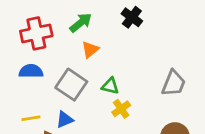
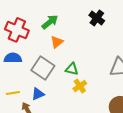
black cross: (132, 17) -> (97, 18), moved
red cross: (36, 33) -> (17, 30), turned 35

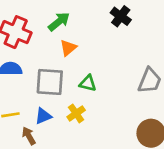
gray square: (43, 68) -> (50, 82), turned -30
yellow cross: (80, 86) -> (76, 113), moved

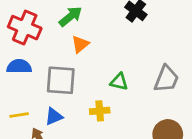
green triangle: (88, 83) -> (119, 82), moved
yellow cross: (76, 113) -> (100, 111), moved, turned 30

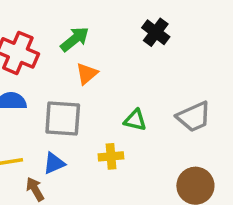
gray trapezoid: (166, 79) -> (194, 117), turned 44

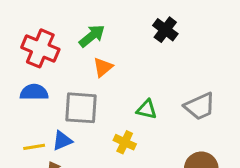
yellow cross: (111, 156) -> (125, 142), turned 30
blue triangle: (54, 163) -> (62, 141), moved

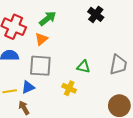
orange triangle: (103, 67) -> (41, 39), moved
gray trapezoid: (200, 106) -> (118, 65), turned -55

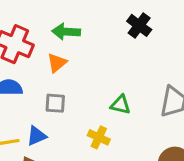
green arrow: (48, 19) -> (66, 32), turned -138
gray square: (40, 66) -> (55, 103), size x0.6

